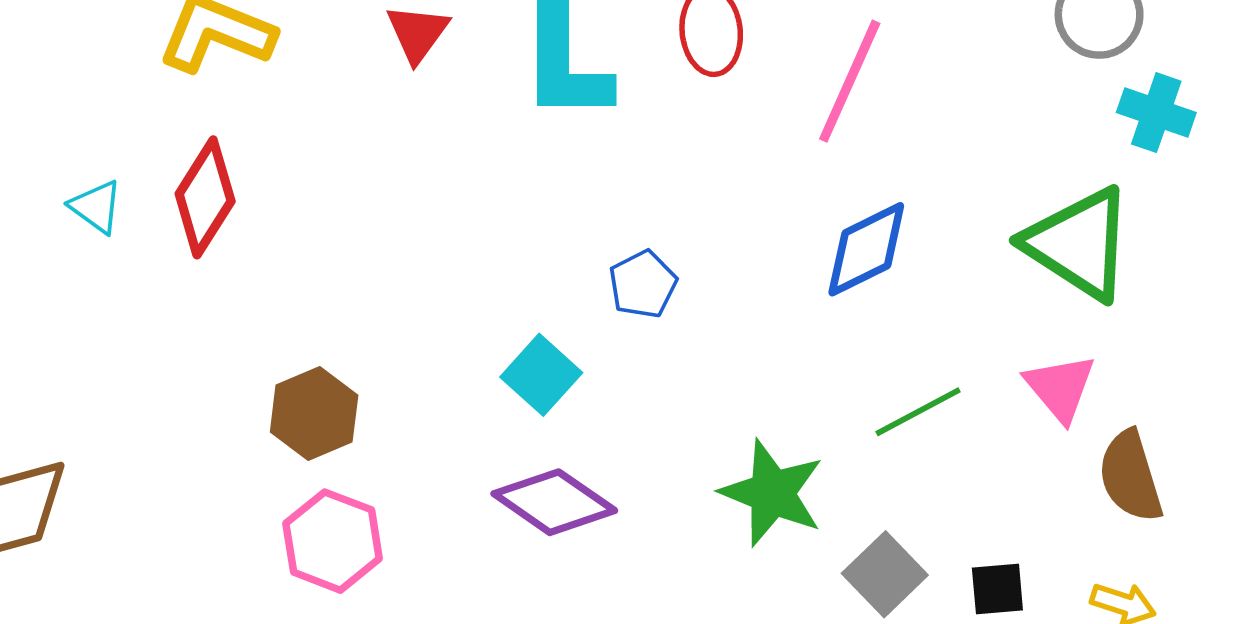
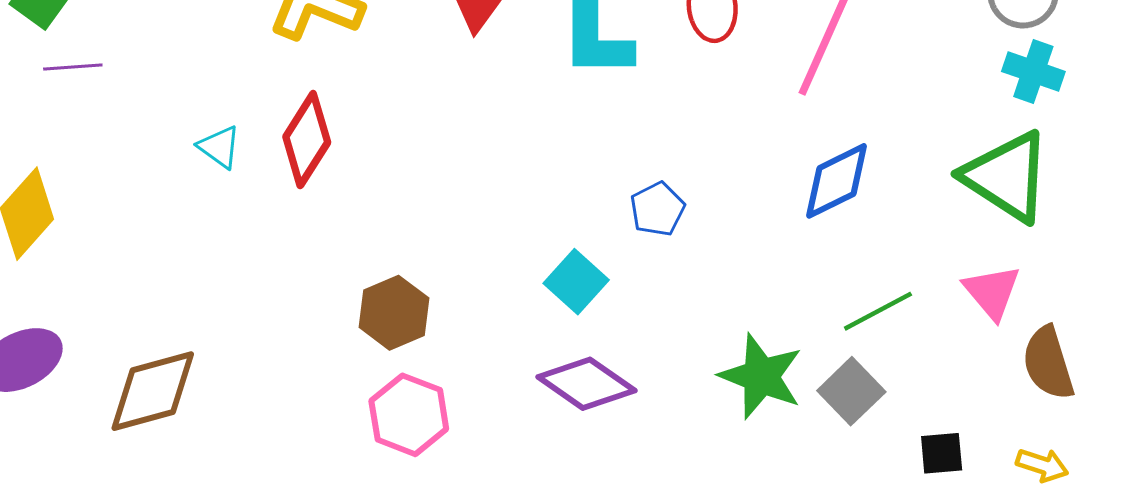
cyan cross: (1156, 113) -> (1033, 71), moved
gray square: (885, 574) -> (851, 391), moved

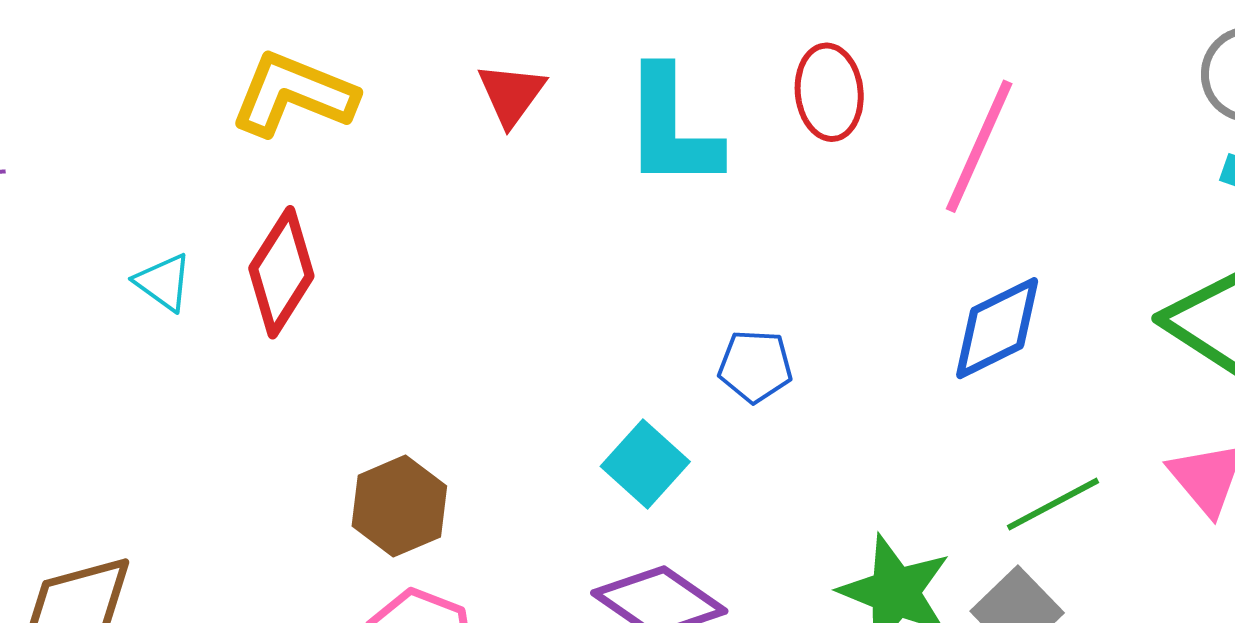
blue pentagon: (657, 209) -> (755, 366), turned 30

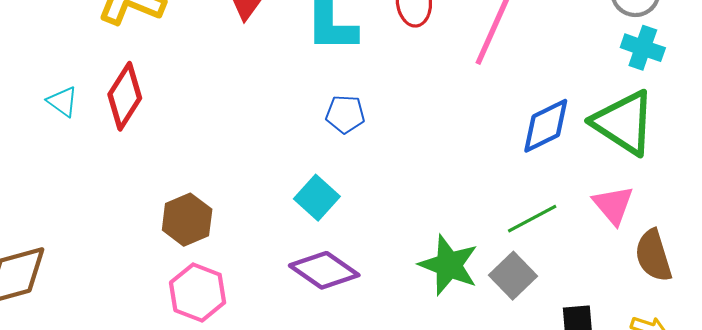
blue diamond: (997, 328) -> (546, 126), moved
blue pentagon: (755, 366) -> (345, 114), moved

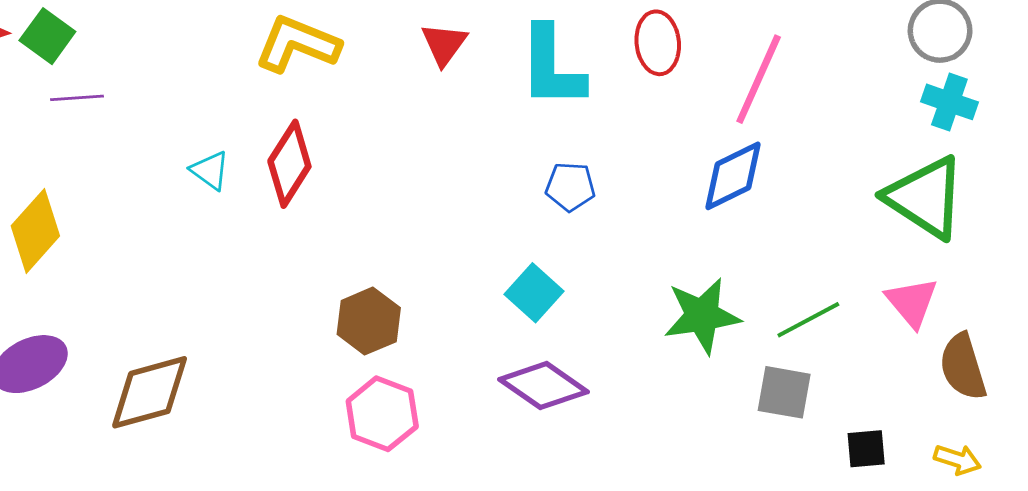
blue diamond: (546, 126) -> (733, 176), moved
green star: (449, 265) -> (702, 316), moved, turned -30
gray square: (513, 276) -> (784, 392), turned -36

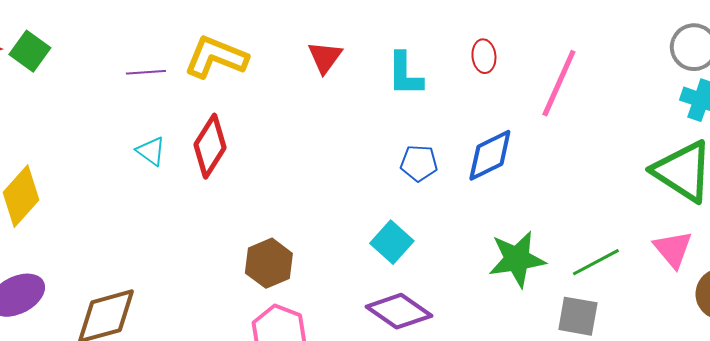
red ellipse: (658, 43) -> (484, 56), size x0.7
cyan L-shape: (552, 67) -> (405, 74), size x0.7
purple line: (77, 98) -> (146, 72), moved
blue diamond: (733, 176) -> (490, 155), moved

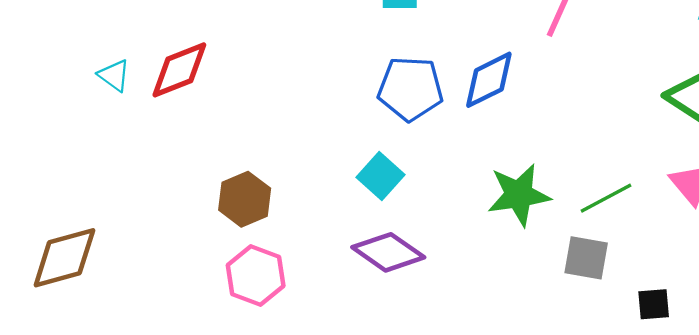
red diamond: (210, 146) -> (179, 70), turned 36
blue pentagon: (419, 163) -> (410, 89), size x1.6

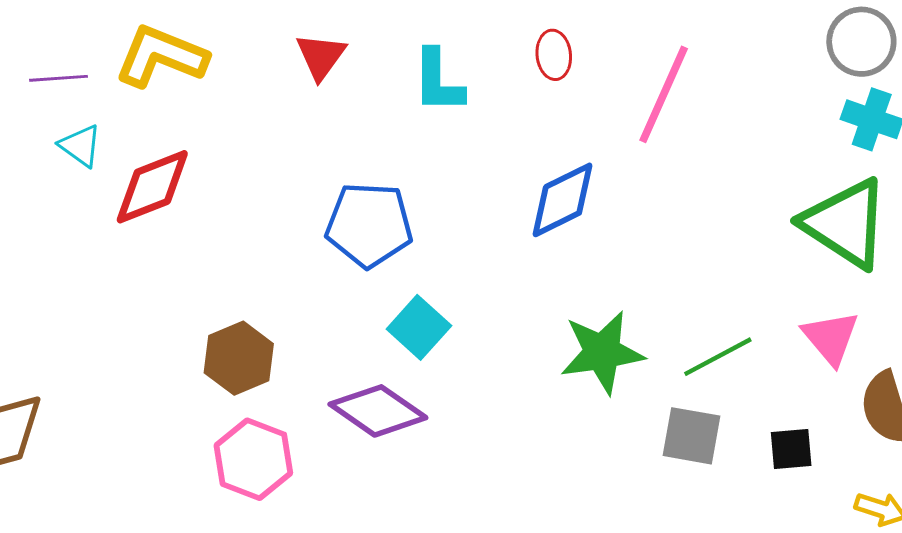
cyan triangle: (114, 75) -> (81, 146), moved
blue pentagon: (410, 89) -> (369, 225), moved
purple diamond: (388, 252) -> (378, 411), moved
black square: (654, 304) -> (791, 449), moved

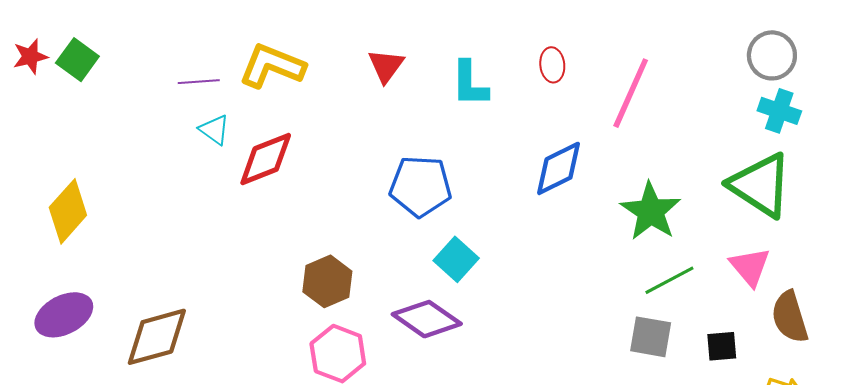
green star: (602, 352) -> (651, 211), moved, turned -30

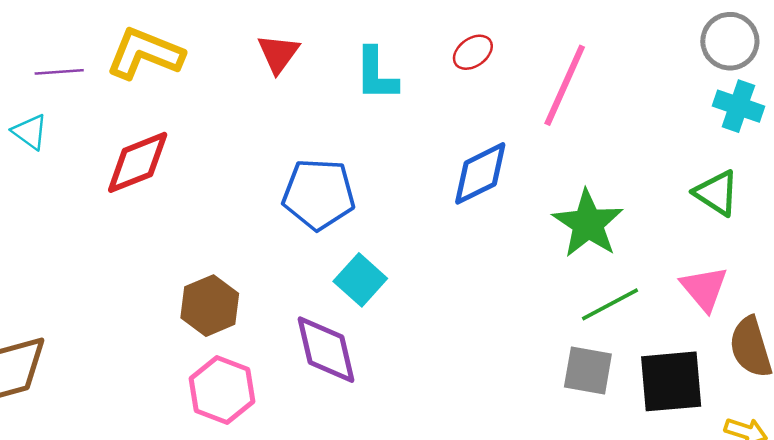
red ellipse: (552, 65) -> (473, 52), turned 60
cyan triangle: (214, 130) -> (30, 132), moved
green triangle: (760, 185) -> (716, 193), size x0.6
purple diamond: (427, 319) -> (326, 350), turned 42
black square: (722, 346) -> (671, 381), size x1.8

